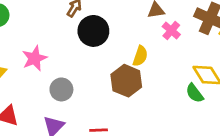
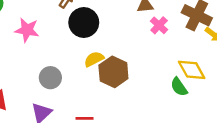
yellow semicircle: (140, 56) -> (94, 59), moved, turned -138
pink star: (35, 58) -> (27, 30), moved, turned 30

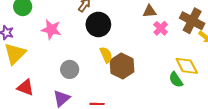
yellow semicircle: (94, 59) -> (106, 55), turned 91

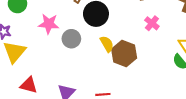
pink cross: (161, 28) -> (152, 23), moved
gray circle: (70, 69) -> (71, 39), moved

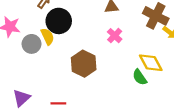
yellow semicircle: (107, 44) -> (48, 36), moved

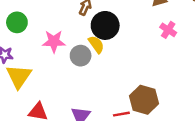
brown hexagon: (84, 64) -> (144, 100), moved

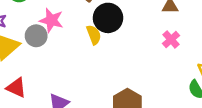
gray circle: (81, 56) -> (36, 36), moved

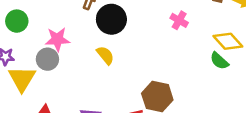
yellow semicircle: (94, 35) -> (105, 55), moved

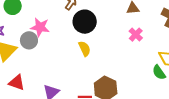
yellow semicircle: (105, 55) -> (85, 49), moved

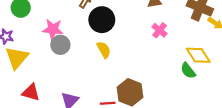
gray circle: (29, 40) -> (60, 45), moved

